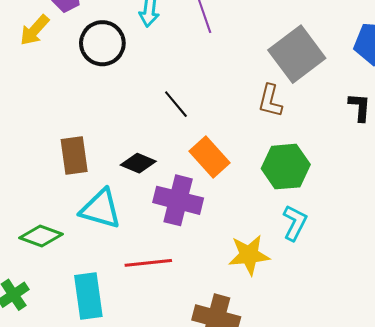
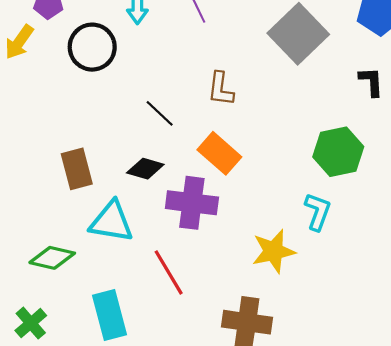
brown L-shape: (270, 101) -> (221, 89), moved
black line: (176, 104) -> (160, 113), moved
green hexagon: (286, 167) -> (338, 152), moved
red line: (148, 263) -> (169, 272), turned 72

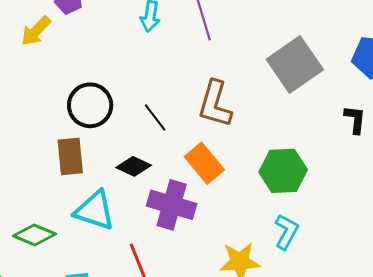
black circle: (92, 47) -> (90, 105), moved
brown L-shape: (221, 89) -> (215, 104), size x1.4
green hexagon: (338, 152) -> (283, 171), moved

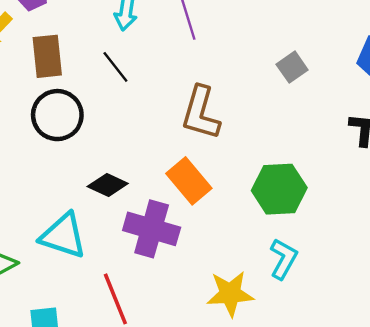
gray square: (295, 65) -> (292, 67), size x0.5
black line: (155, 118) -> (115, 67), moved
brown rectangle: (70, 156) -> (47, 56), moved

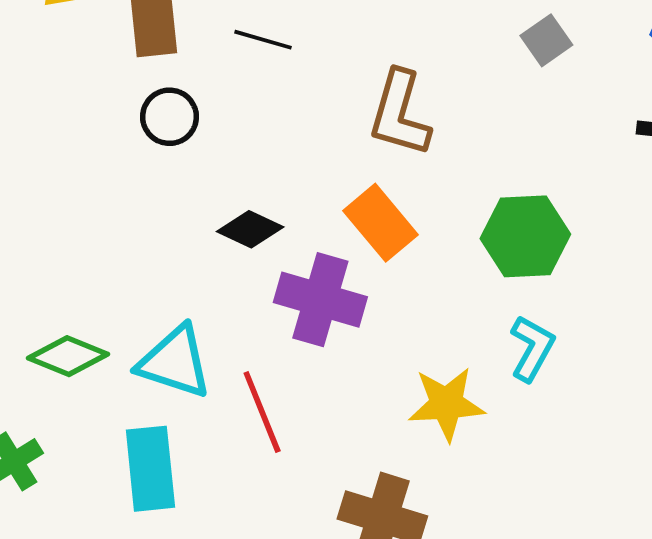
black line: (115, 67) -> (263, 40), turned -36
black circle: (57, 115) -> (169, 117), size x0.7
cyan triangle: (63, 236) -> (175, 362), moved

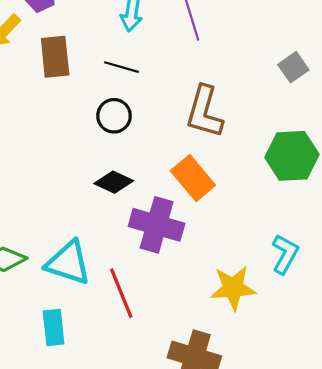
black circle: (169, 117) -> (114, 116), moved
green hexagon: (525, 236) -> (292, 156), moved
cyan rectangle: (150, 469) -> (54, 328), size x0.7

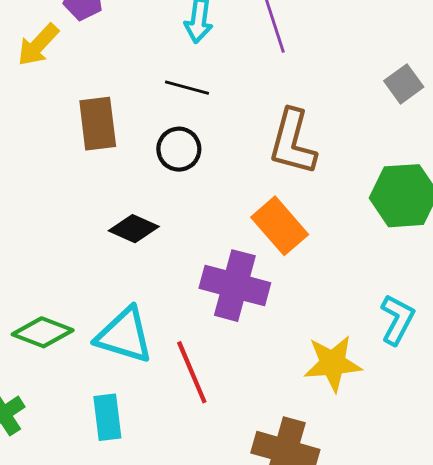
brown rectangle: (55, 57) -> (98, 124), moved
black diamond: (114, 182) -> (134, 229), moved

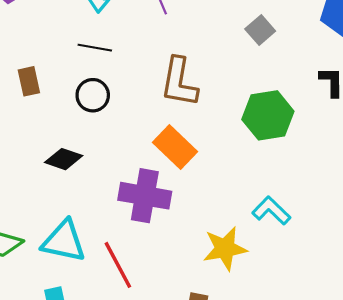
brown rectangle: (98, 124) -> (29, 81), size x0.7
cyan L-shape: (397, 320) -> (271, 211), turned -69

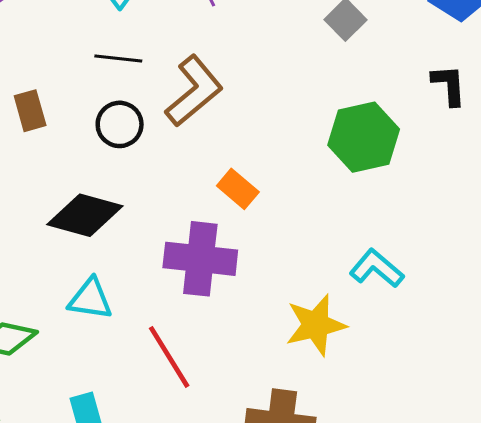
brown L-shape: (179, 82) -> (194, 91), moved, turned -136
orange rectangle: (175, 147) -> (238, 189), size x0.7
black diamond: (64, 159) -> (85, 215), size x1.4
cyan triangle: (64, 241) -> (90, 299), moved, size x0.7

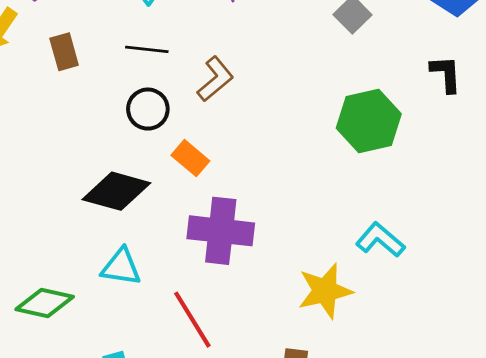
brown L-shape: (194, 91) -> (215, 79), size x0.7
brown rectangle: (30, 111) -> (64, 52), moved
orange rectangle: (238, 189) -> (190, 158), moved

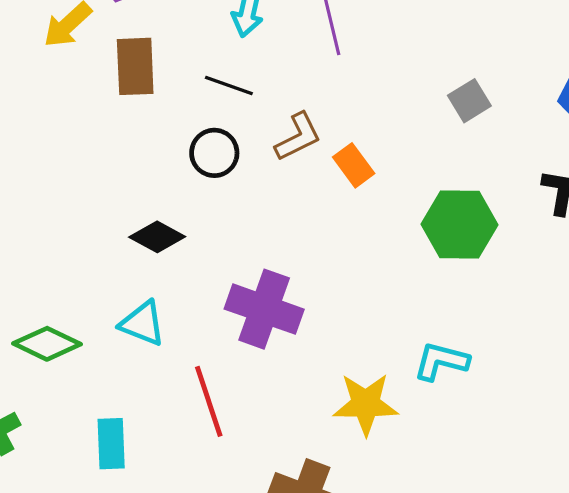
brown rectangle: (64, 52) -> (135, 66), size x1.4
orange rectangle: (190, 158) -> (354, 165), moved
black diamond: (116, 191) -> (157, 237), size x0.7
cyan L-shape: (380, 240) -> (441, 361), turned -39

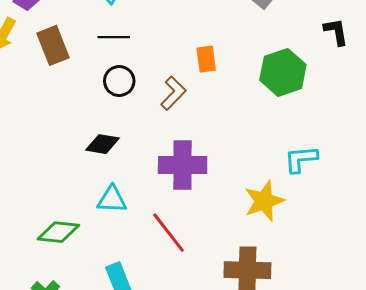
brown L-shape: (298, 137) -> (173, 93), moved
orange rectangle: (354, 165) -> (206, 59), turned 48

